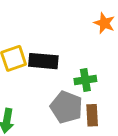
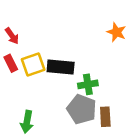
green cross: (85, 80) -> (88, 84), moved

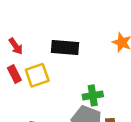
black rectangle: (61, 67) -> (65, 47), moved

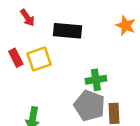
red arrow: (16, 46) -> (27, 18), moved

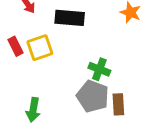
green cross: (96, 80) -> (99, 69), turned 30

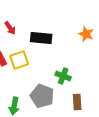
gray pentagon: (93, 96) -> (42, 96), moved

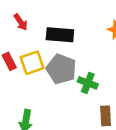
gray pentagon: (42, 96) -> (61, 69), moved

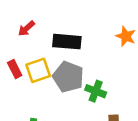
red arrow: (21, 22) -> (26, 28), turned 84

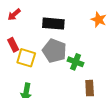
red arrow: (26, 28) -> (14, 15), moved
yellow square: (38, 70) -> (26, 58), moved, turned 36

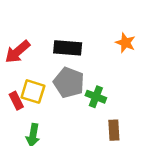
red arrow: (14, 15) -> (17, 52), moved, size x1.5
red rectangle: (13, 45) -> (16, 101), moved

